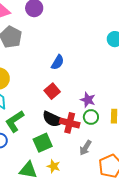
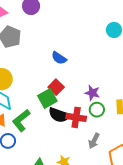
blue semicircle: (58, 62) -> (59, 58), turned 98
green square: (43, 143) -> (47, 98), moved

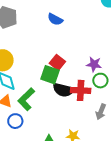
blue semicircle: (59, 58) -> (55, 19), moved
green square: (47, 98) -> (50, 75), turned -36

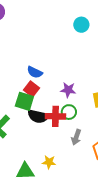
blue semicircle: (55, 19) -> (35, 72), moved
green circle: (100, 81) -> (69, 112), moved

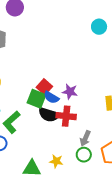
blue semicircle: (35, 72) -> (51, 97), moved
purple star: (68, 90) -> (70, 92), moved
green circle: (69, 112) -> (84, 155), moved

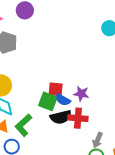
red square: (44, 87) -> (56, 89), turned -35
black semicircle: (49, 115) -> (61, 117), turned -30

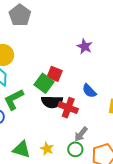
purple star: (81, 94) -> (85, 46), moved
blue semicircle: (63, 100) -> (89, 91), moved

